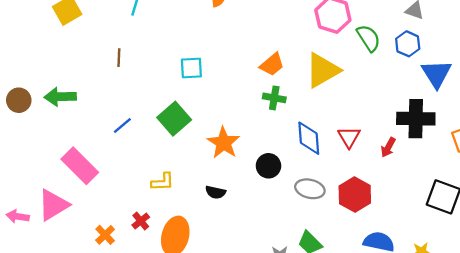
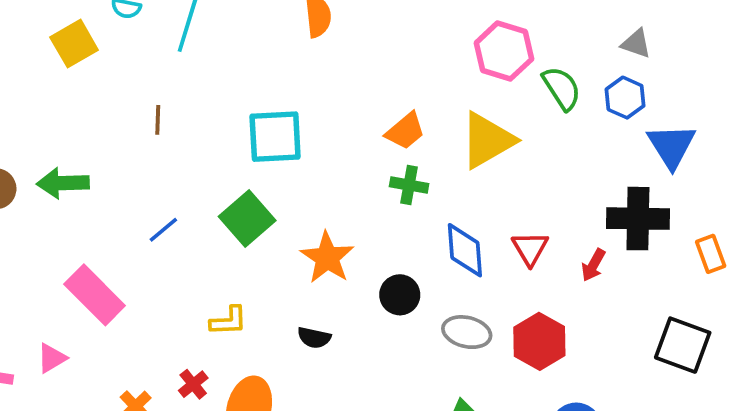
cyan square: (191, 68) -> (275, 137), size x1.5
pink triangle: (53, 205) -> (52, 358), size x0.6

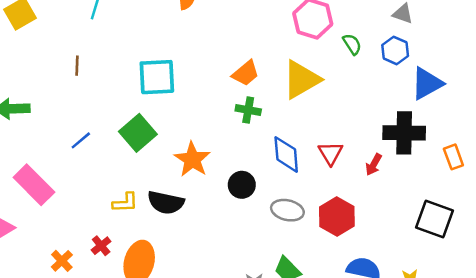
green semicircle: (562, 88) -> (352, 44), size x0.7
blue triangle: (671, 146) -> (427, 83), turned 33
black semicircle: (314, 338) -> (166, 203), moved, size x1.6

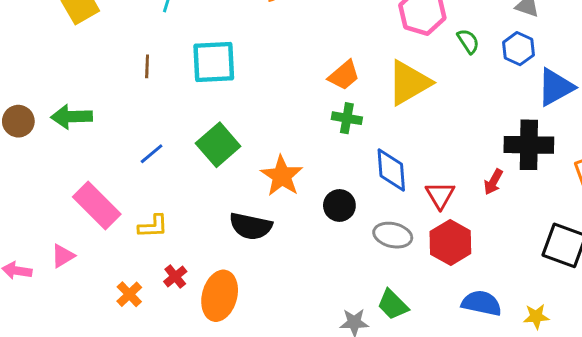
cyan square: (157, 77) -> (214, 62), moved
red triangle: (331, 153) -> (440, 195), moved
yellow L-shape: (125, 203) -> (153, 226), moved

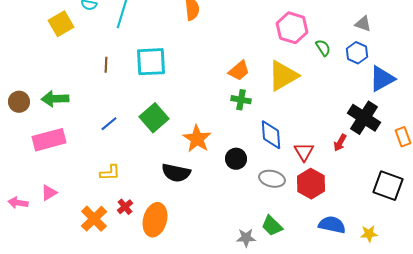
black cross: (529, 145) -> (364, 118), turned 32
pink rectangle: (97, 205) -> (49, 140), moved, turned -60
orange cross: (129, 294) -> (94, 219), size x1.5

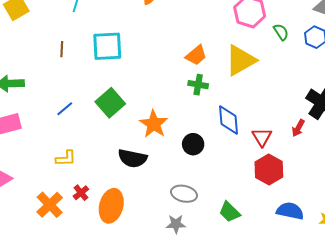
gray ellipse: (272, 179) -> (184, 194), moved
gray star: (246, 238) -> (176, 224), moved

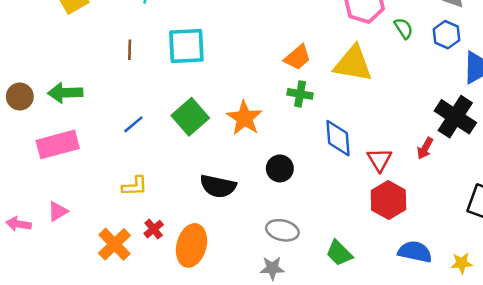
yellow triangle: (241, 60) -> (353, 64), turned 40
orange star: (154, 124) -> (245, 118), moved
black circle: (193, 144) -> (280, 168), moved

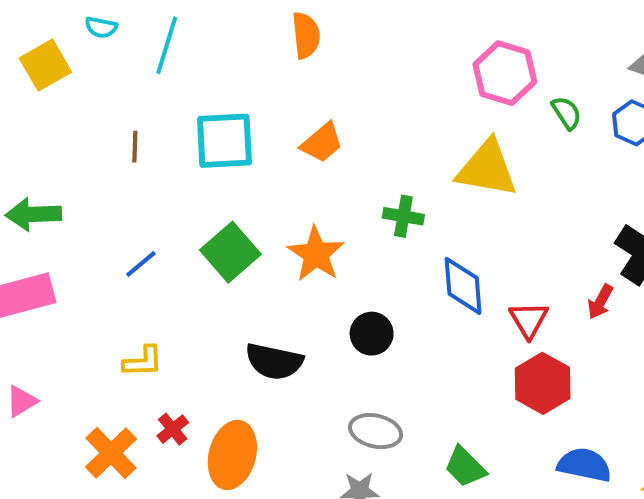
orange trapezoid: (298, 57) -> (322, 143), moved

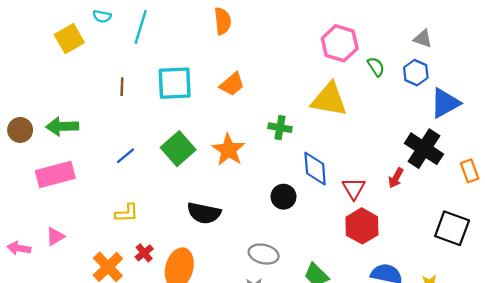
black circle: (372, 334) -> (283, 197), moved

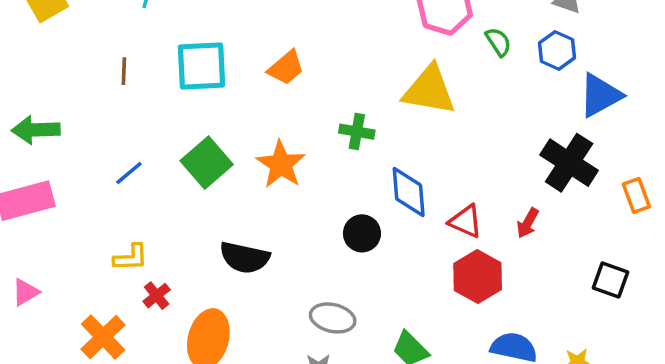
red arrow: (396, 178) -> (528, 223), moved
red triangle: (354, 188) -> (466, 221), turned -35
black square: (452, 228) -> (611, 280), size x0.7
red cross: (144, 253) -> (157, 296), moved

